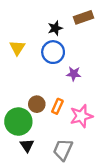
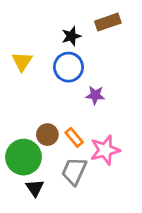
orange rectangle: (57, 106) -> (74, 137), turned -64
gray trapezoid: (63, 150) -> (74, 171), moved

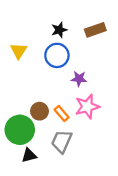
brown rectangle: (108, 22) -> (95, 30), moved
pink star: (105, 150) -> (87, 107), moved
black triangle: (35, 188) -> (29, 155), turned 49

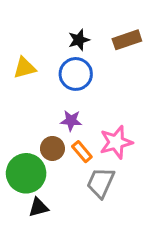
yellow triangle: (19, 51) -> (25, 68), turned 42
purple star: (79, 79) -> (71, 121), moved
gray trapezoid: (62, 141) -> (101, 183), moved

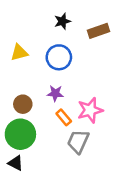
black star: (79, 40) -> (62, 21), moved
brown circle: (52, 148) -> (23, 104), moved
black triangle: (38, 207) -> (16, 163), moved, turned 42

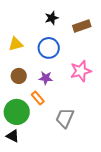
brown circle: (23, 104) -> (19, 76), moved
pink star: (90, 110) -> (81, 71), moved
orange rectangle: (64, 117) -> (38, 98), moved

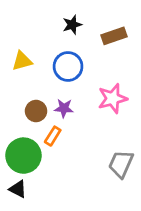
brown circle: (19, 76) -> (36, 111), moved
orange rectangle: (38, 98) -> (53, 136), turned 72
gray trapezoid: (65, 118) -> (121, 164), moved

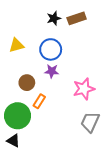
brown rectangle: (114, 36) -> (77, 18), moved
pink star: (113, 98) -> (84, 89), moved
purple star: (64, 108) -> (52, 71), moved

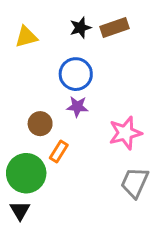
yellow triangle: (16, 45) -> (26, 37), moved
black triangle: (13, 141) -> (20, 210), turned 32

